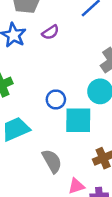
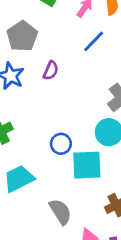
purple semicircle: (50, 32) -> (51, 71), turned -30

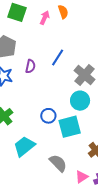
blue line: (94, 41) -> (58, 58), moved

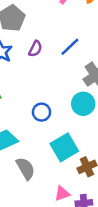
cyan square: (70, 127) -> (64, 147), moved, turned -30
gray semicircle: (58, 163) -> (26, 168), moved

